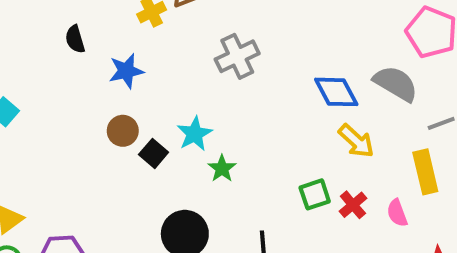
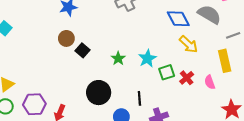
cyan star: (195, 134) -> (147, 58), moved

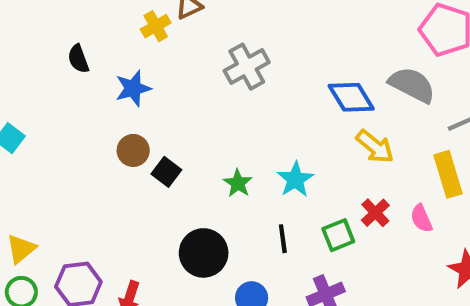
green square: (167, 72) -> (338, 235), moved
black line: (139, 98) -> (283, 239), moved

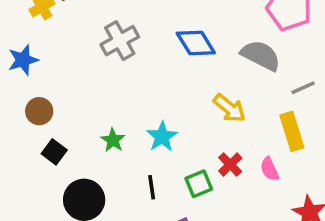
blue diamond: (351, 97) -> (196, 43), moved
brown circle: (133, 150) -> (39, 111), moved
black square: (166, 172) -> (54, 152), moved

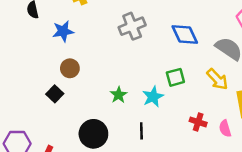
yellow arrow: (229, 108) -> (217, 79), moved
black square: (54, 152) -> (55, 94), moved
red cross: (230, 164) -> (198, 122), turned -35
green square: (199, 184) -> (175, 77), moved

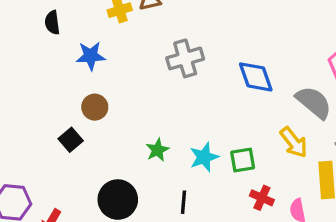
green square: (175, 77) -> (243, 160), moved

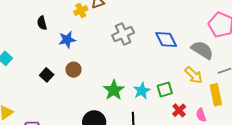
black square: (71, 140) -> (47, 75), moved
green star: (157, 150) -> (114, 90), size x1.5
red cross: (262, 198) -> (179, 110), turned 32

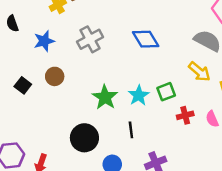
gray cross: (123, 34) -> (90, 39), moved
blue diamond: (166, 39) -> (146, 39), moved
red cross: (179, 110) -> (185, 115), turned 32

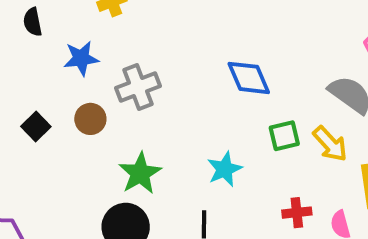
gray cross: (90, 39) -> (138, 87), moved
green square: (166, 92) -> (284, 136), moved
green star: (105, 97) -> (140, 173), moved

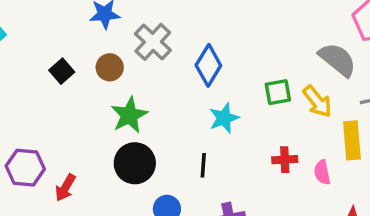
blue diamond: (249, 78) -> (208, 65), moved, turned 51
gray cross: (138, 87) -> (153, 42), turned -30
green star: (140, 173) -> (129, 115), moved

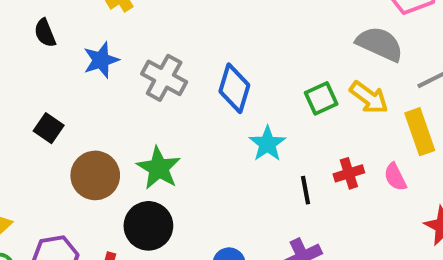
brown circle: (110, 67) -> (95, 175), moved, size x1.5
black square: (62, 71) -> (49, 128), moved
black circle: (135, 163) -> (148, 226), moved
black line: (203, 165) -> (306, 190), moved

